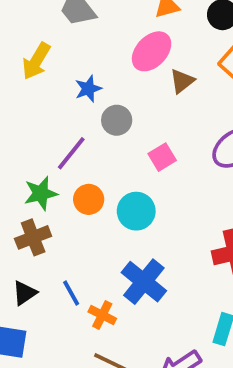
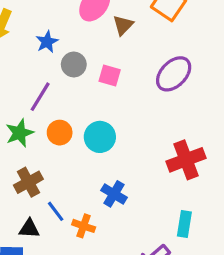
pink square: (162, 157) -> (110, 76), moved, turned -35
brown cross: (33, 237) -> (28, 182), moved
blue cross: (144, 282) -> (114, 194), size x0.7
black triangle: (25, 293) -> (29, 229), moved, turned 45

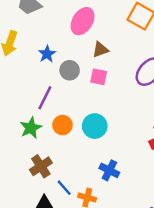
brown triangle: (123, 25) -> (100, 50), moved, turned 30

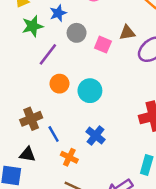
brown triangle: (100, 50) -> (127, 33), moved
green star: (31, 128) -> (32, 26), moved
blue line: (64, 188) -> (54, 134), moved

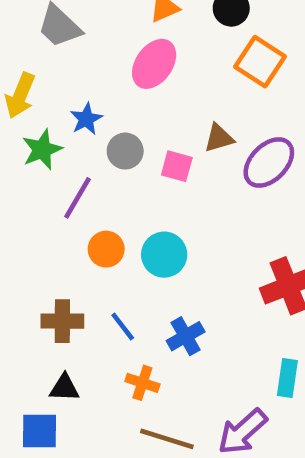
brown cross: (31, 119) -> (62, 321), turned 30
blue line: (54, 134) -> (123, 326), moved
blue cross: (96, 136) -> (186, 336), turned 30

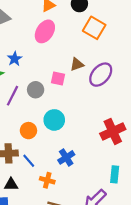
gray circle: (125, 151) -> (36, 90), moved
orange circle: (106, 249) -> (28, 131), moved
blue line: (123, 326) -> (29, 161), moved

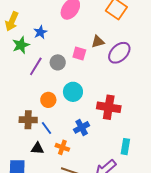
red cross: (113, 131) -> (109, 107), moved, turned 30
black triangle: (11, 184) -> (37, 148), moved

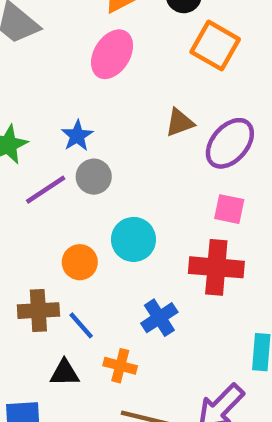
blue star: (40, 32) -> (77, 136), moved
pink square: (79, 53) -> (229, 209), moved
purple line: (36, 66) -> (46, 190), turned 30

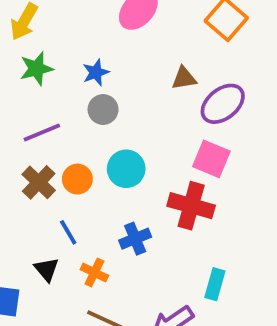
purple line: (46, 190) -> (42, 133), moved
pink square: (229, 209) -> (211, 159), size x1.4
brown cross: (38, 311) -> (39, 182), moved, turned 36
black triangle: (65, 373) -> (47, 269), turned 40

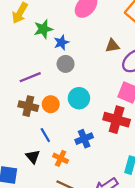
green star: (36, 69) -> (43, 29), moved
brown cross: (39, 182) -> (28, 106), turned -30

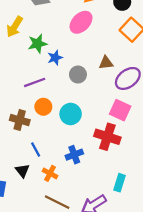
gray circle: (66, 64) -> (78, 75), moved
purple line: (30, 77) -> (35, 82), moved
orange circle: (51, 104) -> (43, 107), moved

